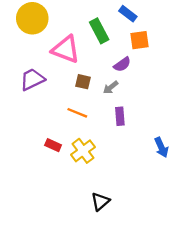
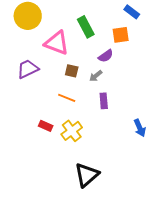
blue rectangle: (128, 14) -> (132, 12), moved
black triangle: (100, 202) -> (87, 175), size x1.5

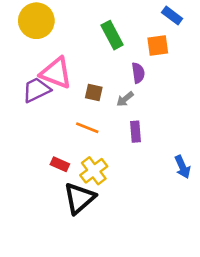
pink triangle: (57, 43) -> (56, 73), moved
purple semicircle: (106, 56) -> (138, 73), turned -63
black triangle: (87, 175) -> (79, 198), moved

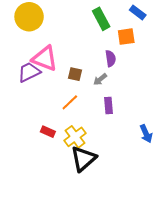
green rectangle: (112, 35) -> (101, 19), moved
orange line: (87, 128) -> (70, 102), turned -66
black triangle: (79, 198) -> (83, 159), moved

